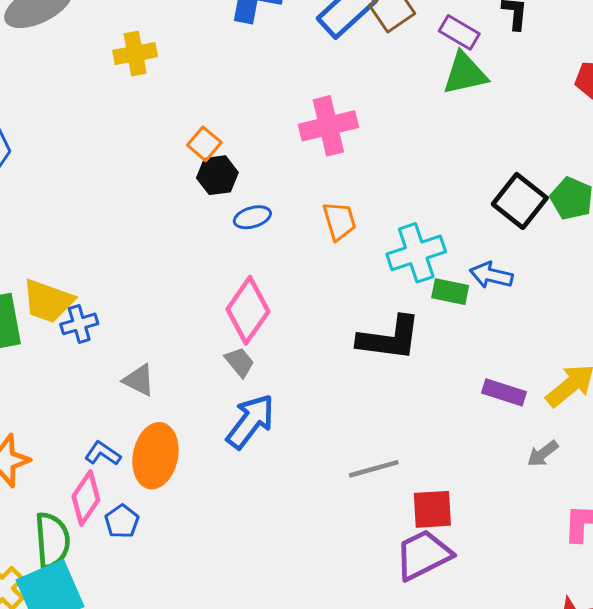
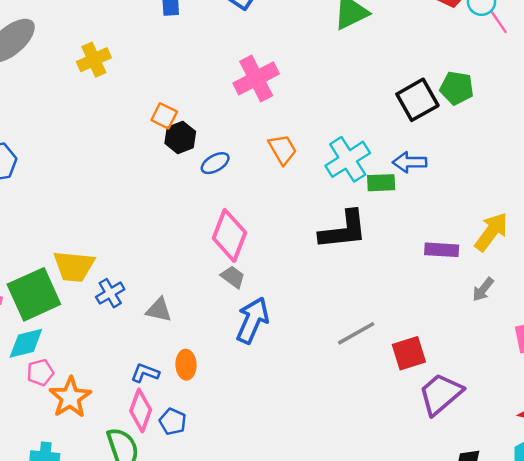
black square: (520, 201) -> (417, 100), turned 36
blue cross: (79, 324) -> (110, 293), moved
orange ellipse: (155, 456) -> (186, 365), size x0.6
purple trapezoid: (423, 555) -> (441, 394), moved

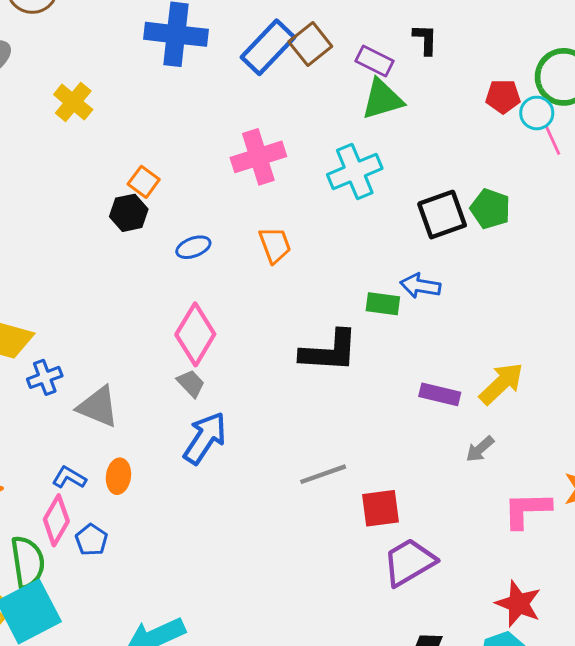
yellow cross: (94, 60) -> (73, 102), turned -36
black hexagon: (180, 137) -> (129, 213), moved
cyan cross: (348, 159) -> (355, 171), moved
gray triangle: (159, 310) -> (98, 407), size x1.4

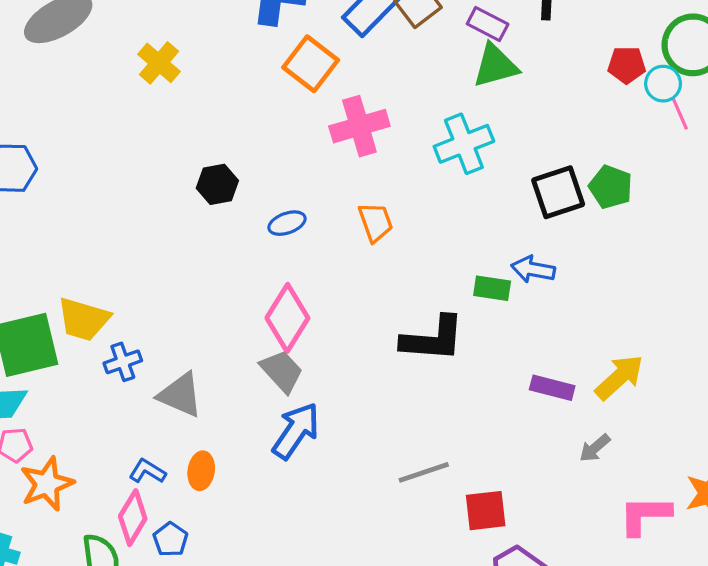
orange square: (144, 182) -> (311, 64), moved, size x1.6
gray trapezoid: (191, 383) -> (282, 371), size x1.4

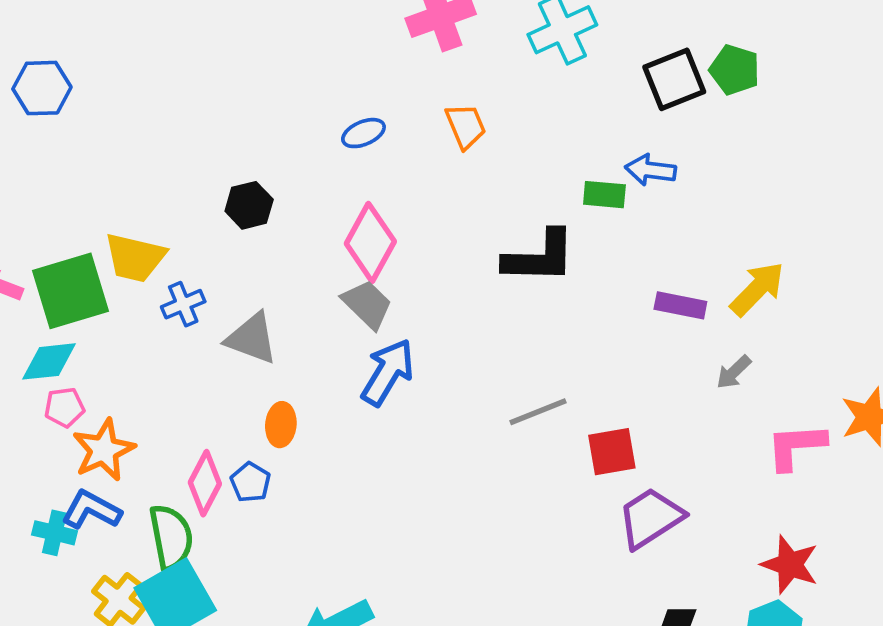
black hexagon: (217, 184) -> (249, 205), moved
blue L-shape: (147, 471) -> (91, 510), moved, size x1.4
blue pentagon: (170, 539) -> (251, 482), moved

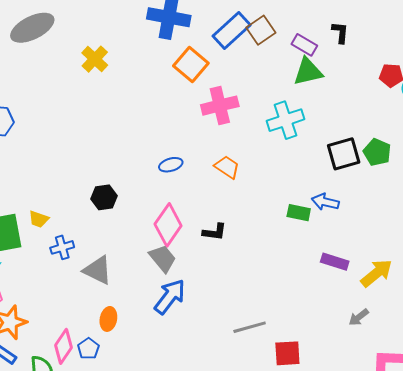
orange trapezoid: (466, 126) -> (227, 167), turned -40
black L-shape: (539, 257) -> (215, 232), moved, size x0.6
yellow trapezoid: (135, 258) -> (39, 219), size x0.6
purple rectangle: (680, 305) -> (335, 262), moved

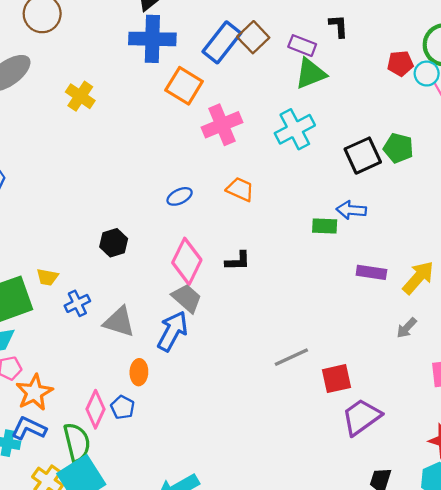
blue arrow: (170, 297) -> (172, 331), moved

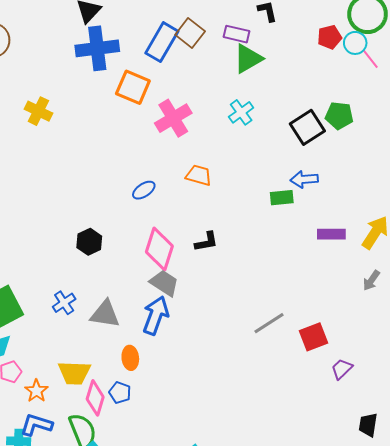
cyan cross: (295, 129) -> (241, 112), size x0.7
yellow trapezoid: (47, 277) -> (74, 373), moved, size x1.6
orange star: (34, 392) -> (36, 391), size x0.7
purple trapezoid: (361, 417) -> (342, 369), size x0.6

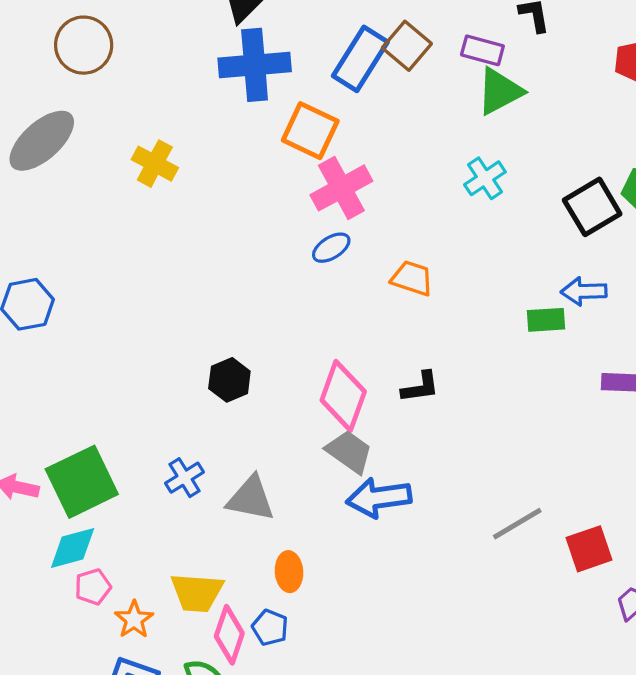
pink cross: (173, 118) -> (341, 188), moved
blue ellipse: (144, 190) -> (331, 248), moved
blue arrow: (156, 315) -> (379, 498), moved, turned -120

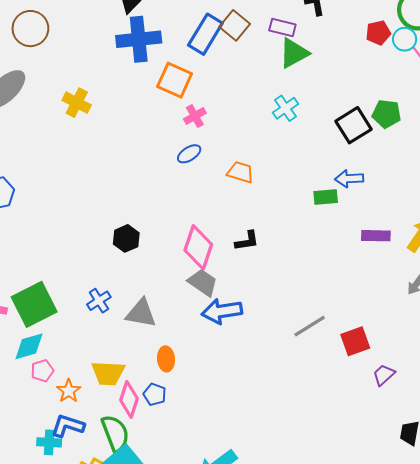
pink cross: (341, 188) -> (195, 116), size x0.6

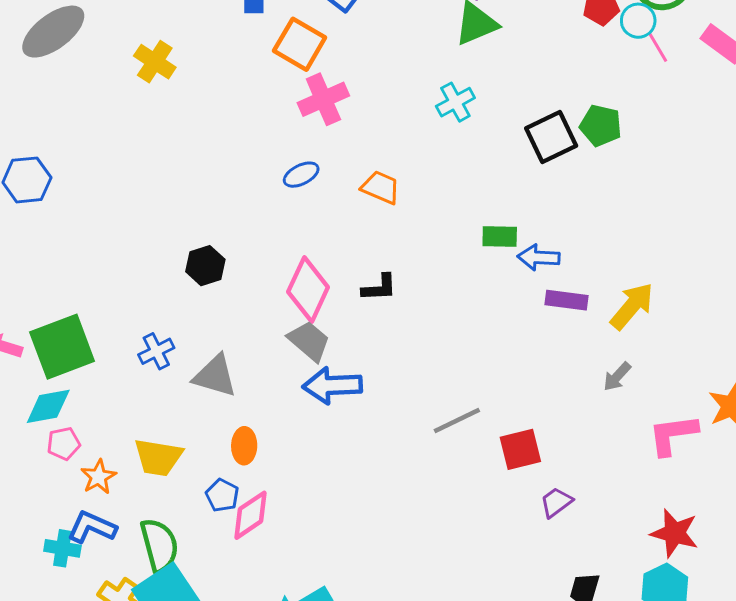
pink cross: (195, 116) -> (323, 99), size x1.5
blue ellipse: (189, 154) -> (301, 175), moved
blue arrow: (349, 179) -> (539, 257), moved
pink diamond: (129, 399) -> (250, 515), moved, turned 32

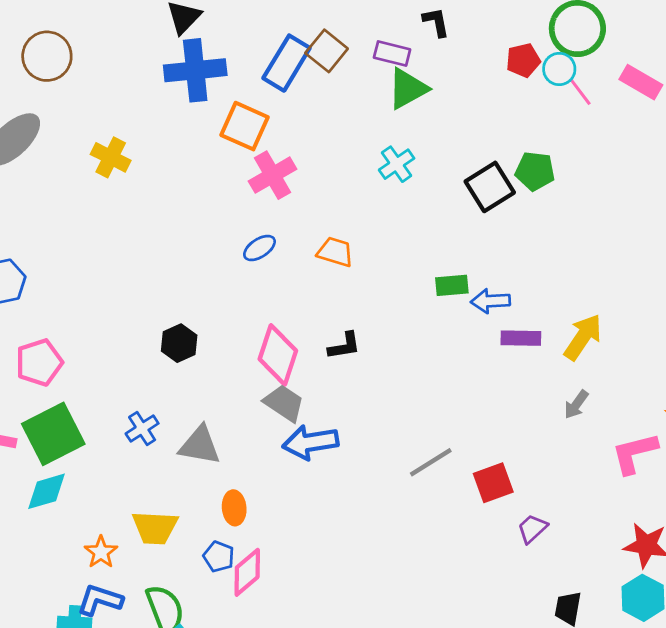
pink pentagon: (64, 444) -> (39, 362), moved, size x1.5

